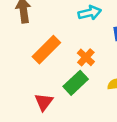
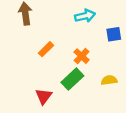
orange rectangle: (46, 50) -> (46, 49), size x0.6

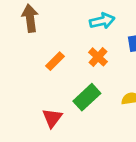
orange cross: (82, 56) -> (98, 57), moved

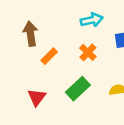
brown arrow: (30, 18) -> (30, 34), moved
red triangle: (52, 118) -> (37, 97), moved

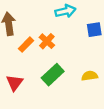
orange cross: (88, 52) -> (47, 41), moved

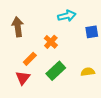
orange rectangle: (26, 45) -> (30, 59), moved

